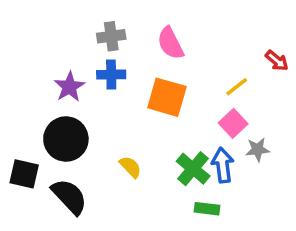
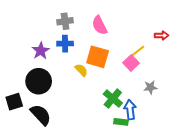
red arrow: (277, 61) -> (162, 35), turned -40
pink square: (233, 123) -> (131, 63), moved
blue arrow: (223, 165) -> (130, 110), moved
yellow semicircle: (130, 167) -> (81, 70), moved
black square: (24, 174) -> (14, 102), turned -30

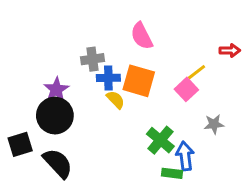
gray cross: (65, 21) -> (92, 59), moved
blue cross: (65, 44) -> (108, 78), moved
purple star: (41, 51) -> (56, 89), moved

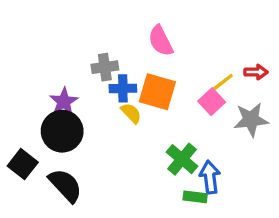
red arrow: (230, 50) -> (256, 72), moved
gray star: (214, 124) -> (251, 120), moved, size x1.5
black square: (20, 144) -> (23, 164), turned -35

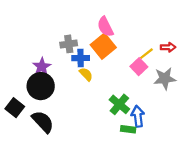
orange square: (157, 92) -> (103, 46), moved, turned 35

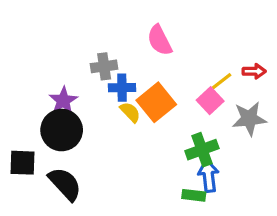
orange square: (103, 46) -> (156, 102), moved
green cross: (119, 104) -> (202, 150), moved, turned 30
black square: (15, 108) -> (22, 163), turned -36

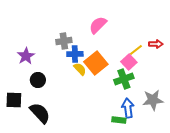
pink semicircle: (160, 40) -> (98, 25), turned 72
purple star: (63, 101) -> (26, 56), moved
gray star: (249, 119) -> (153, 100), moved
black circle: (62, 130) -> (38, 80), size x0.6
green cross: (202, 150) -> (124, 79), moved

